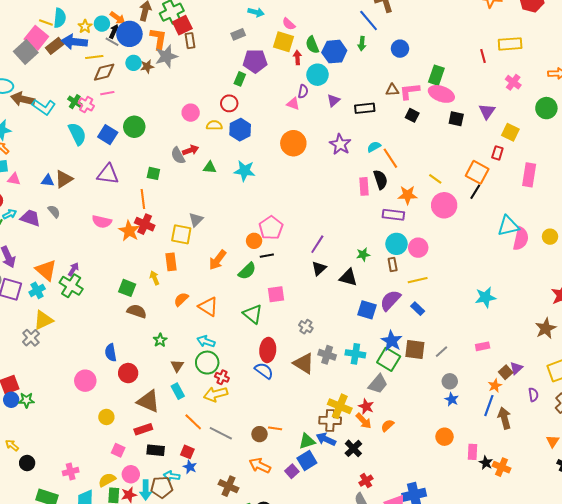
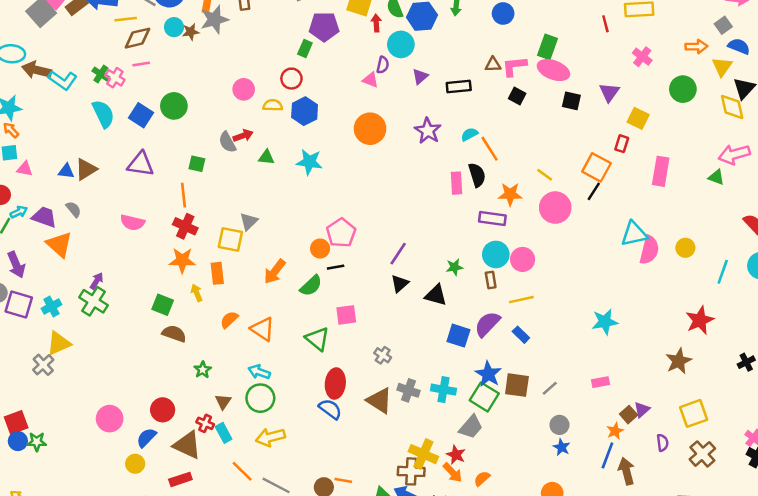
orange star: (129, 231) -> (182, 260), moved, turned -30
orange triangle: (46, 270) -> (59, 244), moved
blue semicircle: (111, 353) -> (146, 438), moved, turned 54
red cross: (222, 377) -> (205, 423), moved

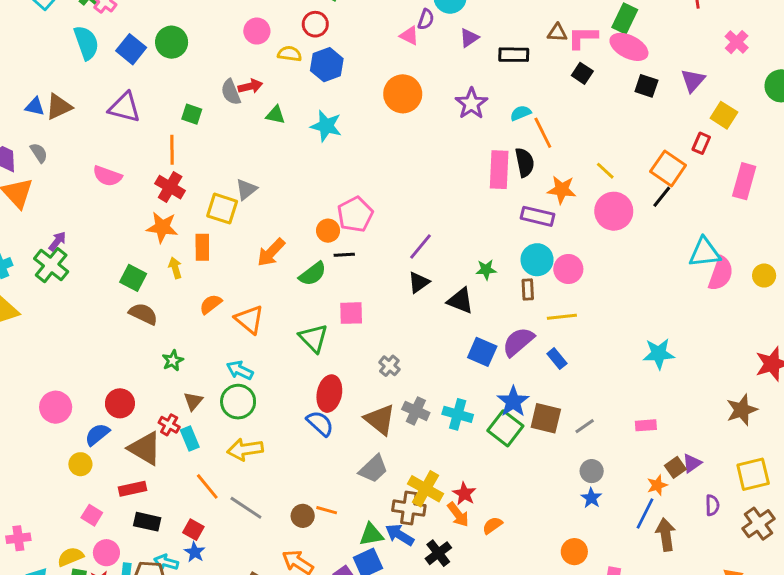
pink rectangle: (457, 183) -> (499, 170), size x1.4
gray trapezoid: (471, 427) -> (373, 469), moved

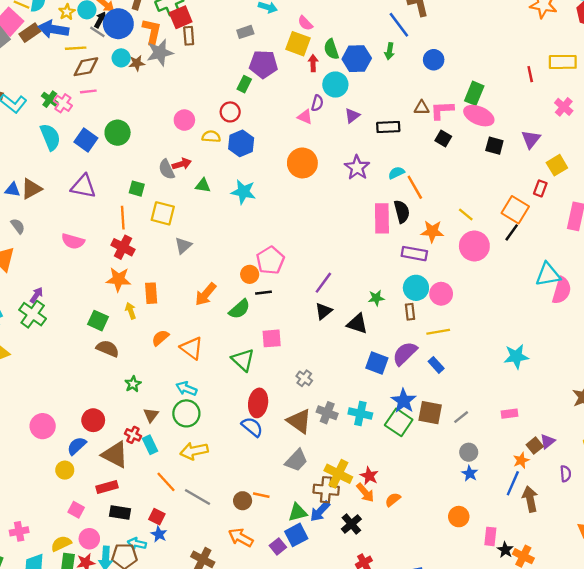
yellow square: (724, 115) -> (557, 165), turned 30
yellow square: (222, 209) -> (163, 213), moved
blue arrow: (400, 535) -> (320, 511), turned -75

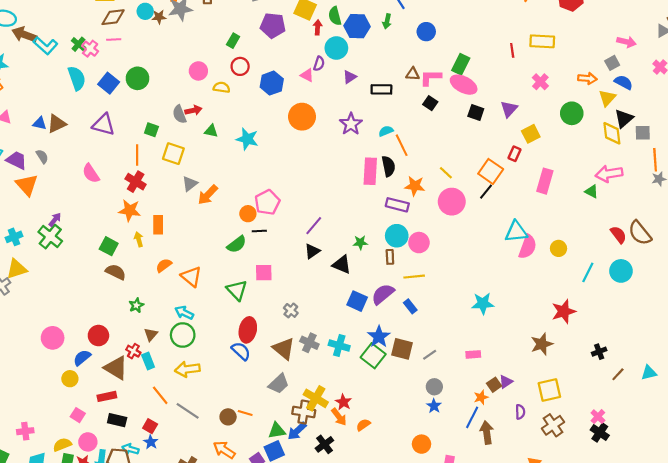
green rectangle: (244, 84) -> (233, 41), moved
blue hexagon: (241, 143) -> (272, 83), moved
pink semicircle: (73, 241) -> (91, 173), turned 36
orange arrow: (206, 294) -> (208, 195), moved

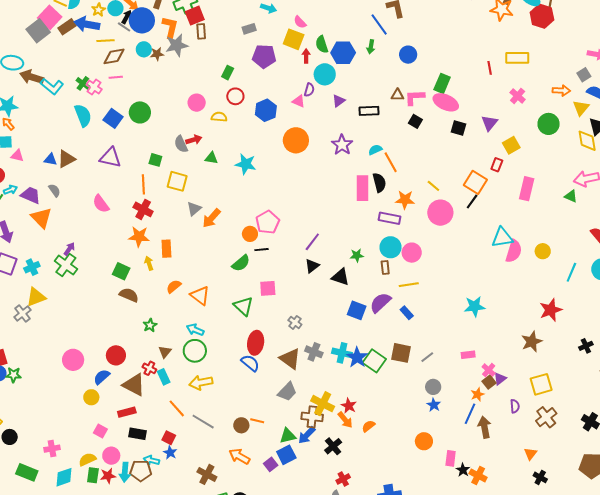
blue star: (379, 337) -> (357, 357), moved
pink cross: (598, 417) -> (489, 370), moved

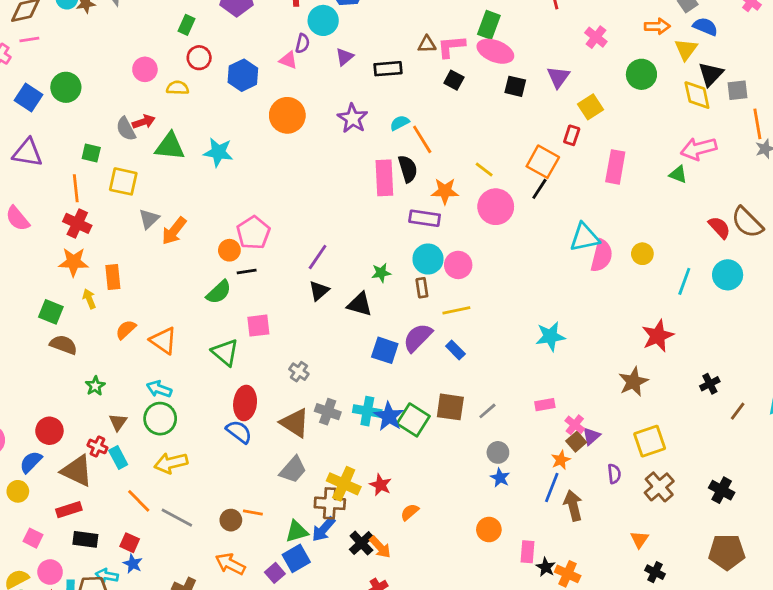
green triangle: (211, 158) -> (170, 146), size x1.6
orange arrow: (345, 420) -> (380, 547), moved

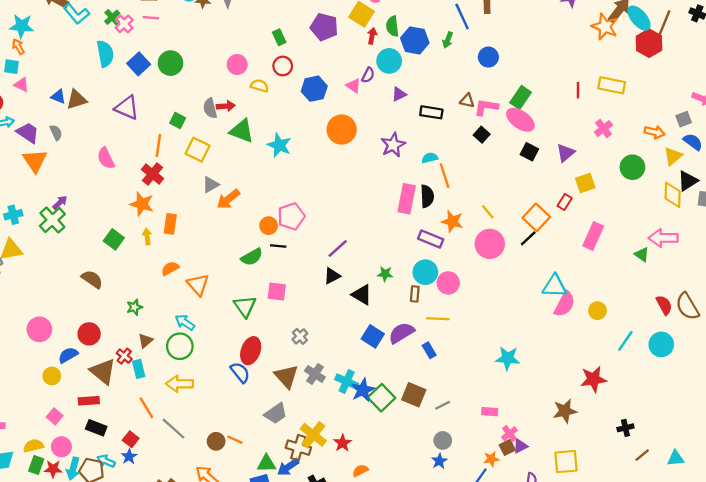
green rectangle: (186, 25) -> (279, 37), turned -63
brown semicircle: (63, 345) -> (92, 279), moved

